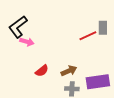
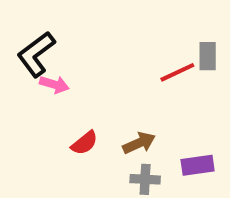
purple rectangle: (98, 82) -> (198, 165), size x0.7

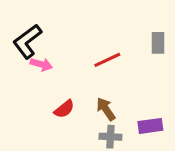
red line: (177, 72) -> (107, 60), moved
brown arrow: (139, 143) -> (106, 109), turned -100

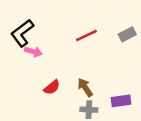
gray rectangle: (158, 43) -> (127, 34), turned 63
red line: (107, 60) -> (86, 36), moved

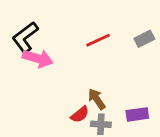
pink arrow: (33, 52) -> (38, 58), size x1.5
red semicircle: (52, 87) -> (80, 114), moved

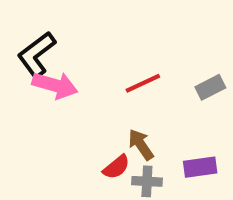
gray rectangle: (144, 39) -> (210, 87), moved
red line: (98, 40) -> (143, 83), moved

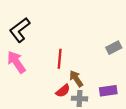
red line: (143, 83) -> (60, 59), moved, turned -60
pink arrow: (55, 85) -> (16, 62), moved, turned -140

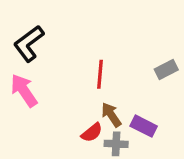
red line: (60, 59) -> (100, 74), moved
purple rectangle: (108, 91) -> (144, 126), moved, turned 35

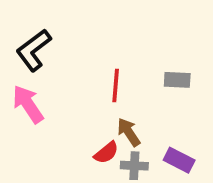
gray rectangle: (166, 69) -> (177, 80), moved, turned 30
purple rectangle: (144, 126) -> (179, 160), moved

